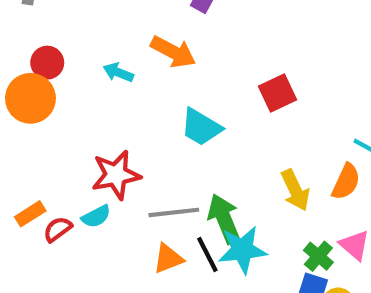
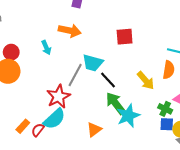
cyan arrow: (118, 73) -> (46, 48), turned -120
red square: (278, 93) -> (125, 37), turned 36
gray line: (174, 212) -> (75, 75), moved, turned -40
cyan semicircle: (96, 216) -> (54, 119), size x1.6
black line: (207, 255) -> (108, 80), moved

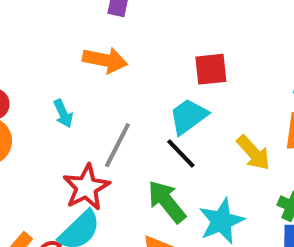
cyan arrow: (46, 48) -> (63, 114), moved
cyan trapezoid: (93, 63) -> (188, 116), moved, turned 130
green arrow: (116, 103) -> (167, 202), moved

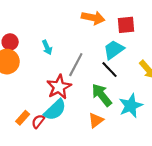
orange arrow: (105, 60) -> (93, 18), moved

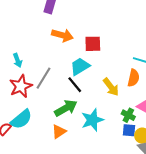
red star: (59, 87) -> (21, 86), moved
green arrow: (102, 95) -> (66, 108), turned 95

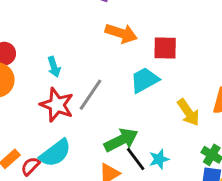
black line: (75, 85) -> (136, 159), moved
red star: (21, 86) -> (57, 105), turned -30
cyan star: (92, 120) -> (159, 159), size x0.6

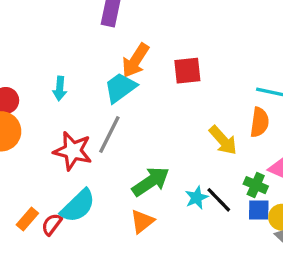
orange arrow: (121, 33) -> (135, 60), turned 112
cyan arrow: (54, 67) -> (60, 89), moved, turned 30
cyan trapezoid: (145, 80) -> (120, 88), moved
black line: (136, 159) -> (219, 200), moved

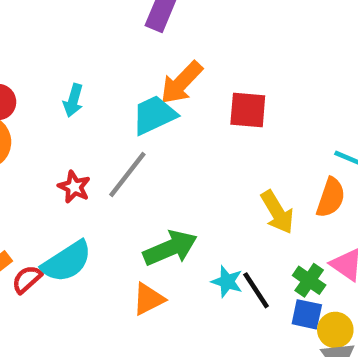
red star: (73, 151) -> (74, 187), size x0.6
cyan star: (197, 198) -> (227, 282), turned 30

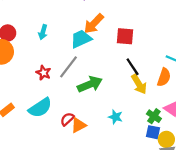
green arrow: (170, 248) -> (90, 84), moved
red semicircle: (27, 279) -> (67, 119), moved
black line: (256, 290) -> (133, 67), moved

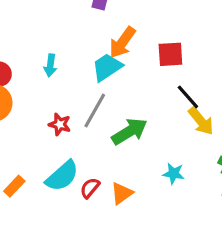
red semicircle: (67, 119) -> (90, 188), moved

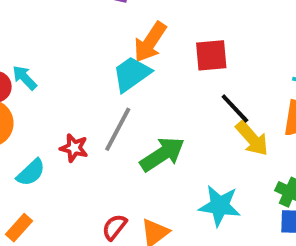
cyan arrow: (50, 65) -> (25, 78), moved, turned 130
cyan star: (174, 174) -> (220, 206), size x1.5
cyan semicircle: (62, 176) -> (31, 172), moved, size x0.7

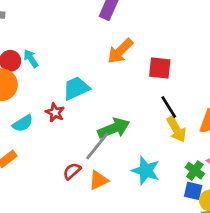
cyan trapezoid: (132, 74) -> (76, 88), moved
gray line: (118, 129) -> (97, 146), moved

